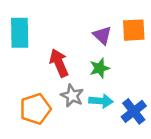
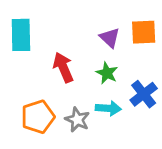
green star: (100, 68) -> (107, 73), turned -30
gray star: (72, 96) -> (77, 120), moved
blue cross: (134, 111) -> (144, 94), moved

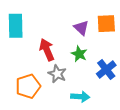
cyan arrow: (108, 108) -> (80, 97), moved
gray star: (77, 120) -> (57, 74), moved

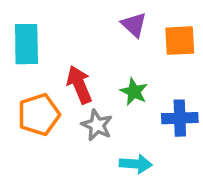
purple triangle: (81, 28) -> (134, 25), moved
blue cross: (106, 70) -> (180, 118), turned 36
orange pentagon: (28, 86) -> (39, 115), moved

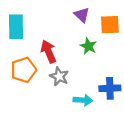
green star: (134, 92) -> (88, 46), moved
blue cross: (180, 118) -> (110, 88), moved

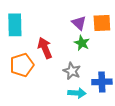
purple triangle: (82, 15) -> (79, 23), moved
gray star: (59, 76) -> (72, 71), moved

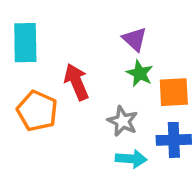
orange square: (102, 23) -> (174, 92), moved
orange pentagon: (22, 65) -> (37, 111), turned -30

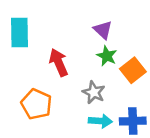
orange square: (174, 92) -> (133, 70), turned -35
orange pentagon: (37, 111) -> (36, 104), moved
blue cross: (174, 140) -> (133, 121), moved

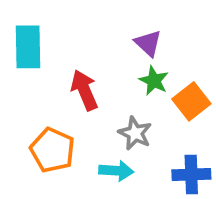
cyan arrow: (100, 121) -> (116, 171), moved

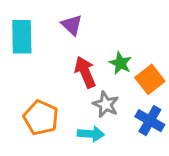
purple triangle: (148, 43) -> (72, 25), moved
red arrow: (84, 90) -> (85, 72), moved
blue cross: (191, 174) -> (150, 121), moved, turned 32

